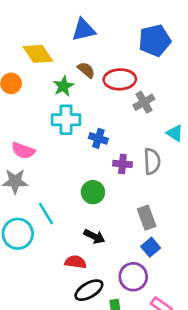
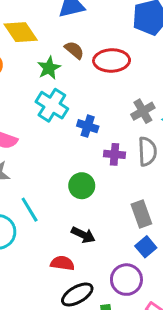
gray cross: (144, 102) -> (143, 111), moved
cyan cross: (66, 120) -> (52, 105), turned 32

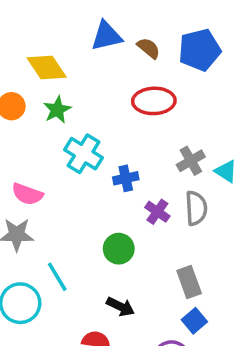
brown semicircle: (74, 50) -> (149, 48), moved
green star: (49, 68) -> (57, 110), moved
blue cross: (88, 126) -> (126, 178), turned -30
purple cross: (115, 154) -> (157, 212), turned 30

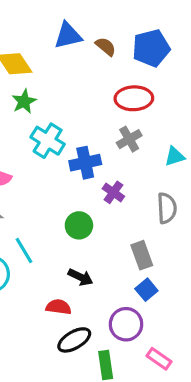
red ellipse: (154, 101) -> (134, 98), moved
gray cross: (191, 161) -> (129, 139), moved
cyan triangle: (226, 171) -> (175, 156), turned -50
blue cross: (126, 178) -> (85, 163), size x1.4
gray semicircle: (196, 208) -> (167, 208), moved

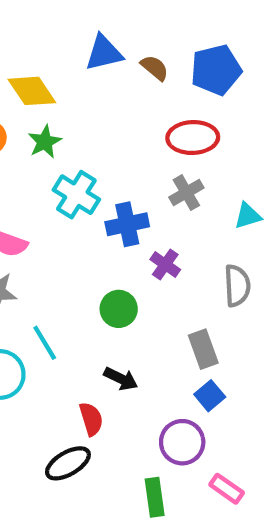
red semicircle: (59, 307) -> (91, 419), turned 65
black ellipse: (74, 340) -> (68, 463), moved

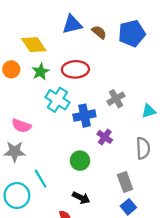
red ellipse: (193, 138) -> (75, 69), moved

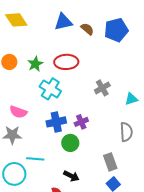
yellow diamond: (34, 45) -> (16, 20), moved
blue cross: (84, 116) -> (56, 122), moved
purple cross: (105, 137) -> (81, 122), moved, turned 32
cyan line: (41, 179) -> (35, 159), turned -54

